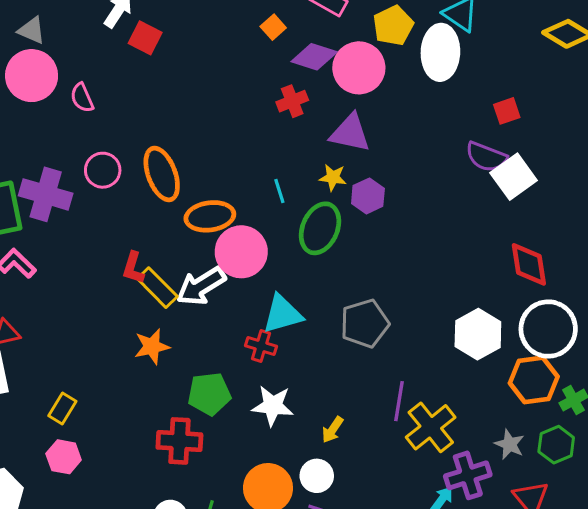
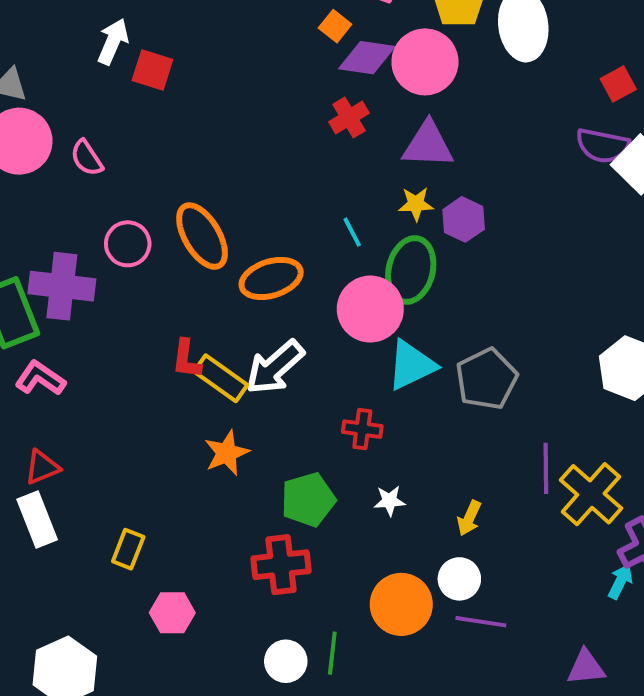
orange square: (273, 27) -> (335, 26), moved
pink circle: (241, 252) -> (370, 309), moved
cyan triangle: (282, 314) -> (411, 365), moved
white star: (273, 406) -> (390, 501), size x0.6
pink hexagon: (64, 457) -> (172, 613), moved

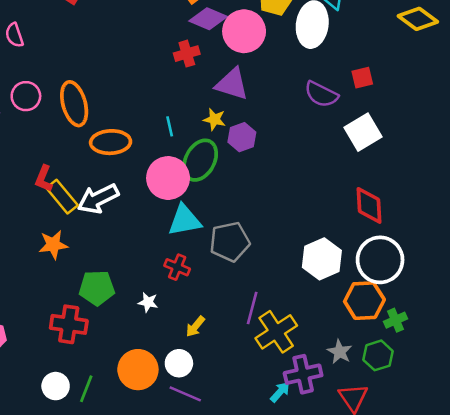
purple semicircle: (603, 146) -> (321, 94), moved
red cross: (362, 429) -> (177, 267), moved

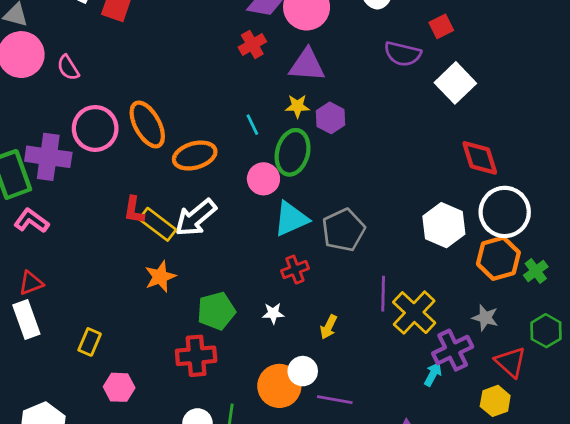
pink circle: (26, 96) -> (95, 128), size x1.4
pink circle: (168, 178) -> (263, 179), size x0.7
red cross: (177, 267) -> (295, 270), turned -30
green hexagon: (378, 355) -> (546, 331), moved
white circle: (179, 363) -> (303, 371), moved

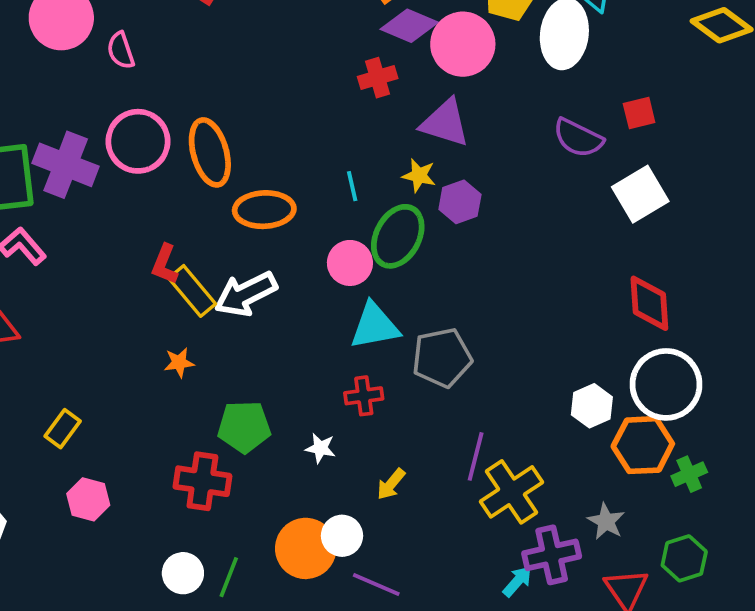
white hexagon: (444, 225) -> (592, 406), moved, size x0.7
orange star: (160, 277) -> (179, 363), size x0.7

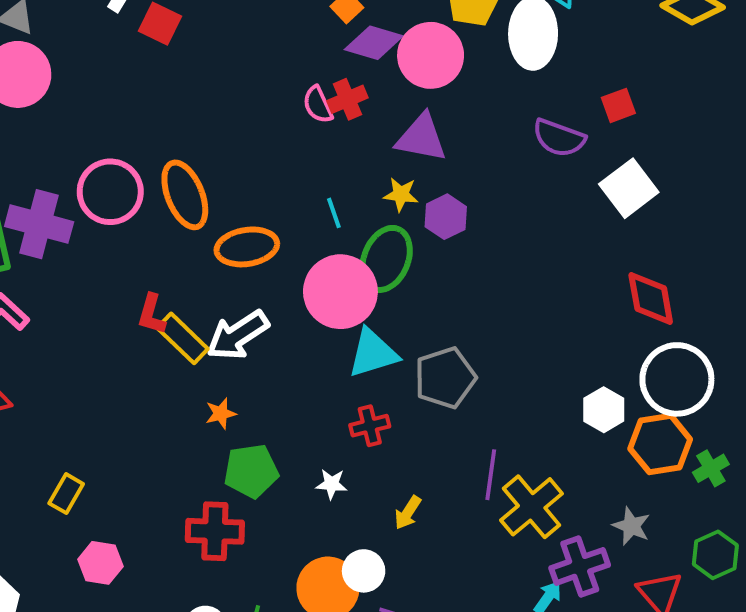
pink semicircle: (121, 50) -> (318, 105), moved
pink circle: (350, 263) -> (340, 292), size x1.6
orange star: (179, 363) -> (221, 414), moved

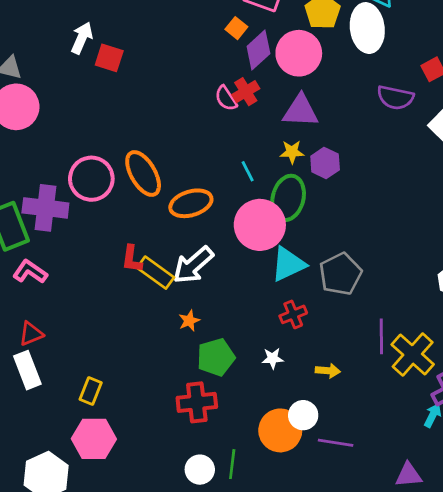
purple diamond: (374, 43) -> (258, 50), turned -51
yellow arrow: (408, 513) -> (328, 371), turned -110
pink hexagon: (100, 563) -> (94, 439), moved, size x1.4

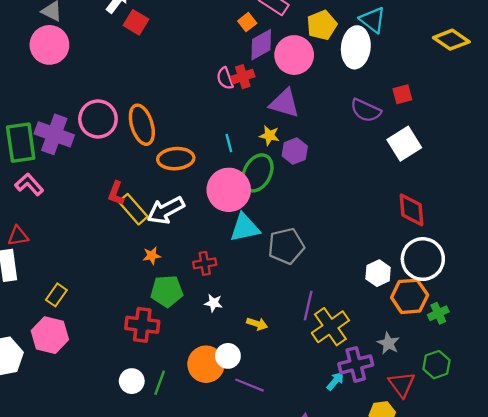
red cross: (293, 314) -> (205, 263), moved

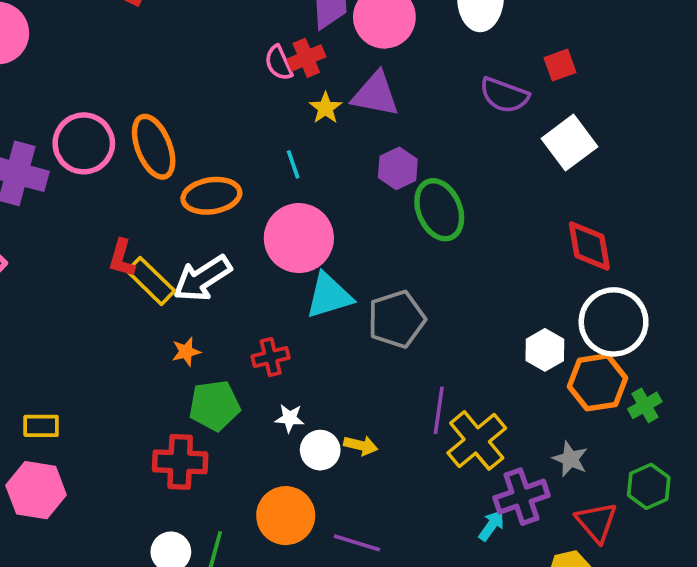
yellow star: (269, 136) -> (326, 108), moved, turned 30
green ellipse: (257, 173) -> (439, 210), moved, turned -45
yellow rectangle: (56, 295) -> (41, 426), turned 60
white circle: (228, 356) -> (320, 450), moved

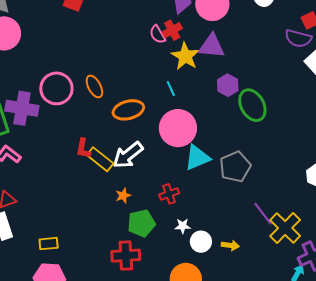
purple semicircle: (504, 95) -> (298, 38), moved
yellow star: (326, 108) -> (185, 56), size x1.6
orange ellipse: (154, 147) -> (94, 86), size x0.7
purple line: (439, 410) -> (263, 214), turned -40
yellow arrow: (361, 445) -> (230, 245), moved

